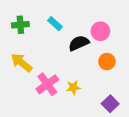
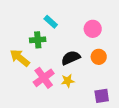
green cross: (20, 25) -> (38, 40), moved
black semicircle: (79, 43) -> (71, 58), moved
purple square: (110, 104) -> (102, 96), turned 35

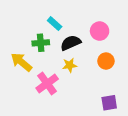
black semicircle: (71, 58) -> (71, 43), moved
yellow star: (68, 81) -> (70, 65), moved

